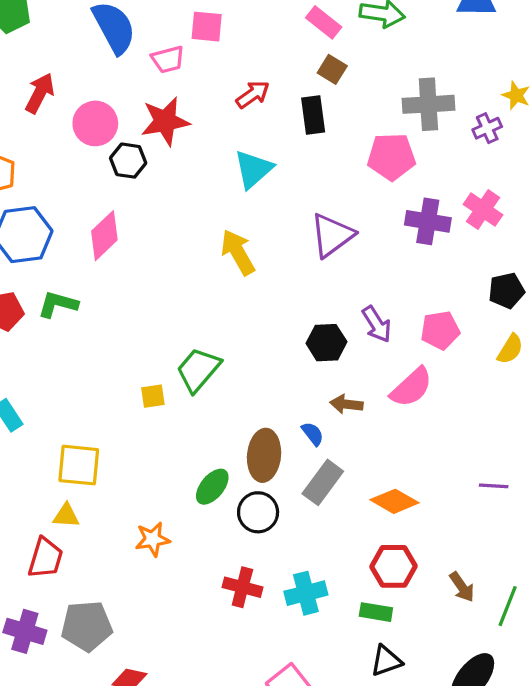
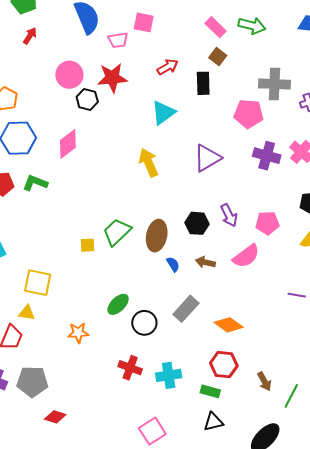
red arrow: (40, 93) -> (30, 36), moved, size x0.7
blue semicircle: (313, 434) -> (173, 264), moved
brown ellipse: (264, 455) -> (157, 236), moved
purple line: (494, 486) -> (297, 295), moved

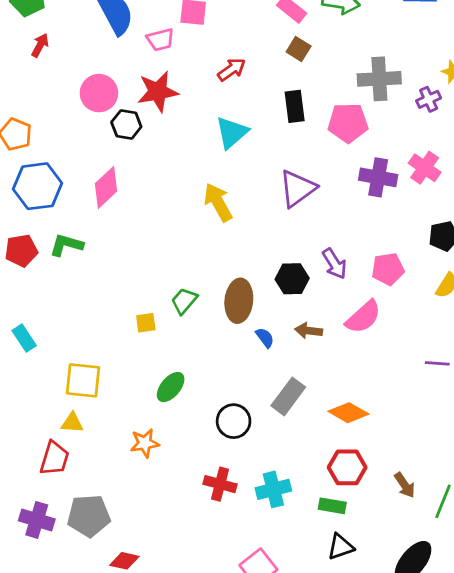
black rectangle: (203, 83) -> (295, 106), moved
green trapezoid: (117, 232) -> (184, 301), size x0.7
green ellipse: (118, 304) -> (171, 387), moved

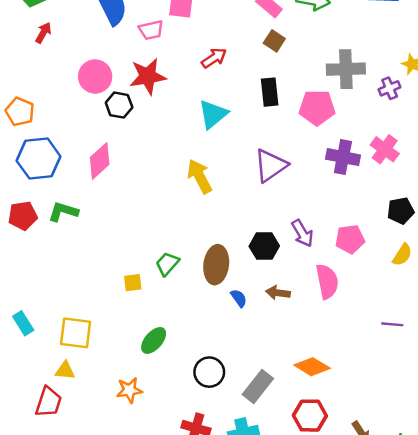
pink semicircle: (363, 317) -> (327, 281), turned -60
cyan rectangle: (24, 338) -> (23, 323), moved
gray rectangle: (288, 396) -> (258, 386), moved

